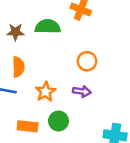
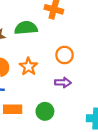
orange star: (45, 92) -> (28, 67), moved
orange rectangle: (28, 126) -> (13, 109), moved

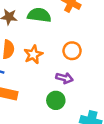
green circle: (45, 111) -> (56, 100), moved

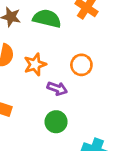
purple arrow: (64, 78) -> (57, 88), moved

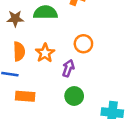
purple arrow: (57, 88) -> (68, 68), turned -77

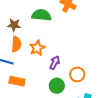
brown star: (15, 19) -> (14, 25), moved
orange circle: (83, 44) -> (77, 74), moved

